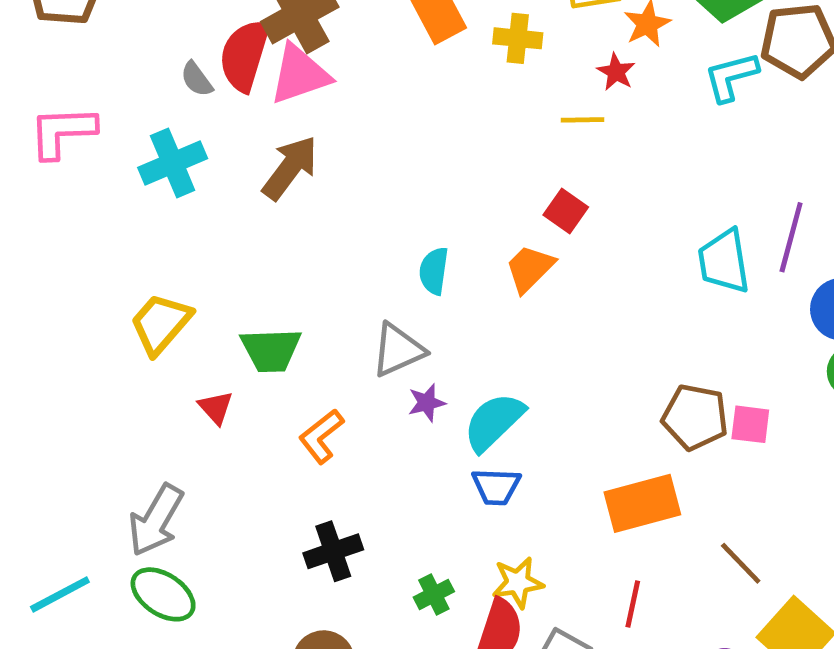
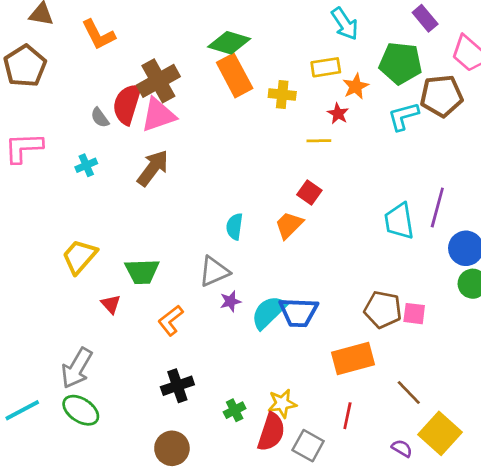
cyan cross: (173, 163) -> (86, 165), size x0.6
blue trapezoid: (496, 487) -> (298, 312), moved, size x1.4

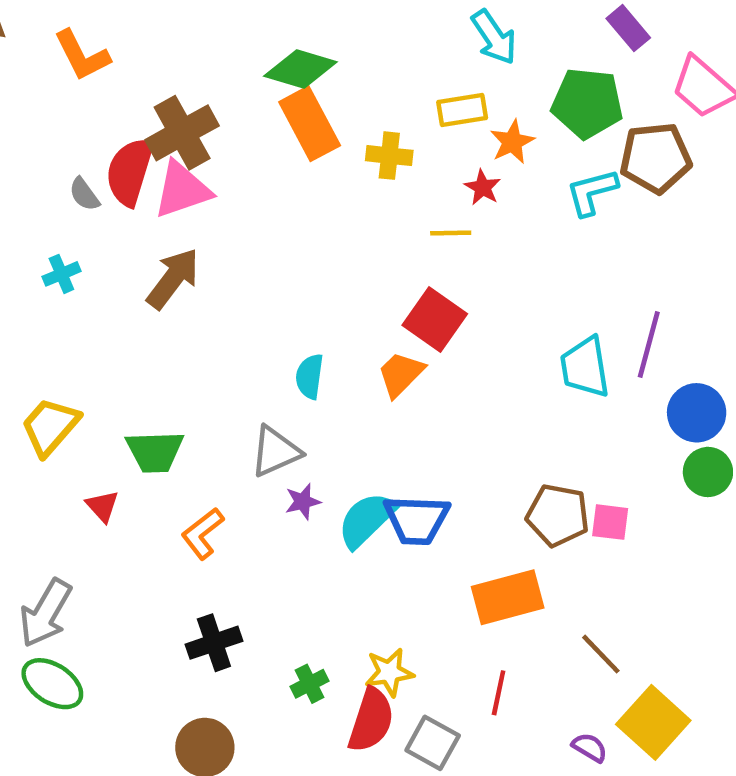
red square: (309, 192) -> (435, 319), size x1.5

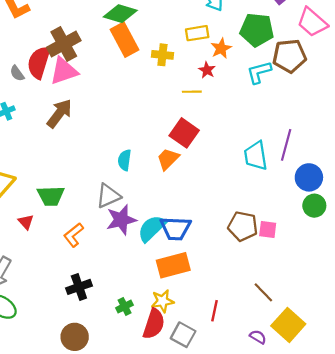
purple star: (303, 502) -> (121, 220), size x1.8
orange rectangle: (508, 597) -> (173, 265), moved

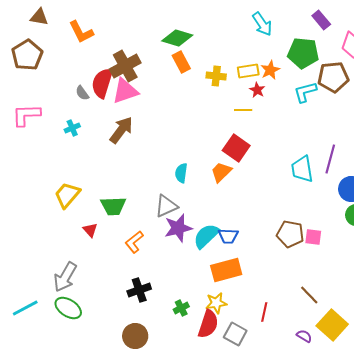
yellow rectangle: (197, 33) -> (248, 71), moved
orange rectangle: (125, 40) -> (181, 62), size x0.7
blue trapezoid: (175, 228) -> (228, 236), size x0.7

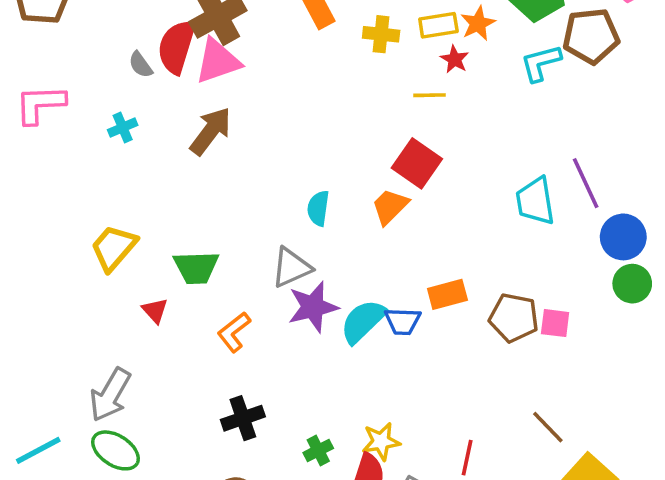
purple line: (330, 159) -> (586, 183), turned -40
orange rectangle: (226, 270) -> (447, 294), moved, size x0.7

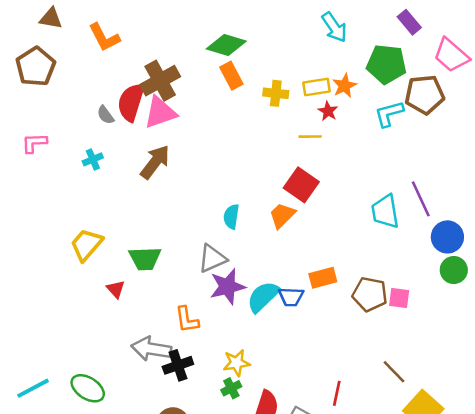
pink L-shape: (40, 104) -> (34, 143), size x0.7
orange L-shape: (234, 332) -> (187, 320), moved, turned -60
gray arrow: (110, 395) -> (151, 349), moved, turned 69
yellow star: (381, 441) -> (236, 363), moved

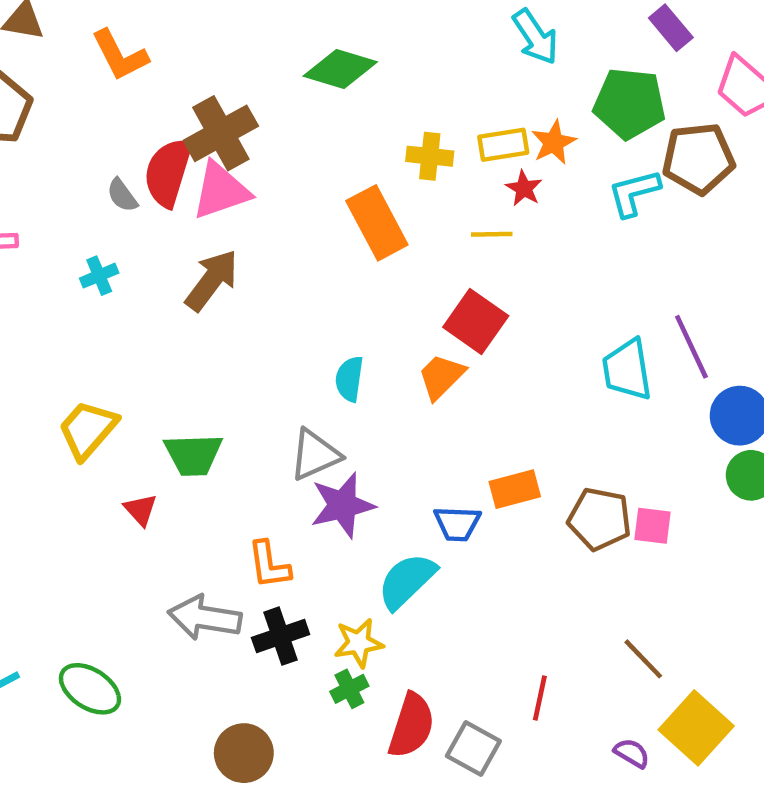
orange rectangle: (231, 76) -> (377, 223), moved, size x1.4
cyan semicircle: (263, 297) -> (407, 581), moved
black cross: (178, 365) -> (281, 636), moved

